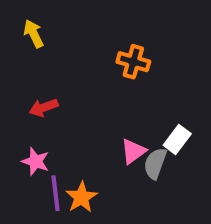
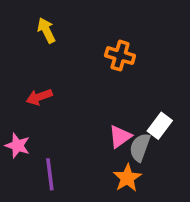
yellow arrow: (34, 34) -> (46, 30), moved
pink star: (36, 161) -> (18, 146), moved
orange star: (81, 197) -> (127, 178), moved

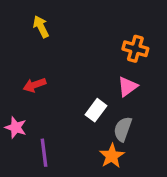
orange cross: (120, 56) -> (135, 49), moved
white rectangle: (160, 126) -> (96, 110), moved
pink triangle: (120, 137) -> (128, 87), moved

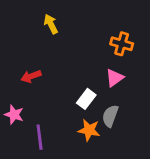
yellow arrow: (41, 27) -> (51, 24), moved
orange star: (112, 156) -> (89, 130), moved, turned -30

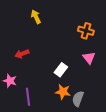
pink triangle: (115, 78) -> (89, 58), moved, turned -32
gray semicircle: (110, 116) -> (78, 99), moved

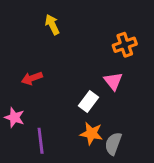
orange cross: (86, 31) -> (125, 45), turned -35
pink triangle: (89, 58) -> (113, 81), moved

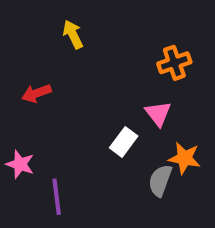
red arrow: (32, 78) -> (36, 93), moved
orange star: (91, 133) -> (184, 158), moved
gray semicircle: (113, 144) -> (160, 180), moved

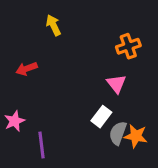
white rectangle: (124, 142) -> (101, 117), moved
orange star: (184, 158) -> (136, 136), moved
pink star: (20, 164) -> (15, 121), turned 30

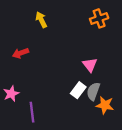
orange cross: (128, 46) -> (99, 18), moved
gray semicircle: (118, 133) -> (93, 91), moved

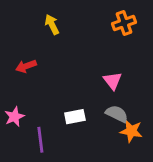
white rectangle: (78, 90) -> (75, 117), moved, turned 42
gray semicircle: (93, 91) -> (117, 114), turned 96

